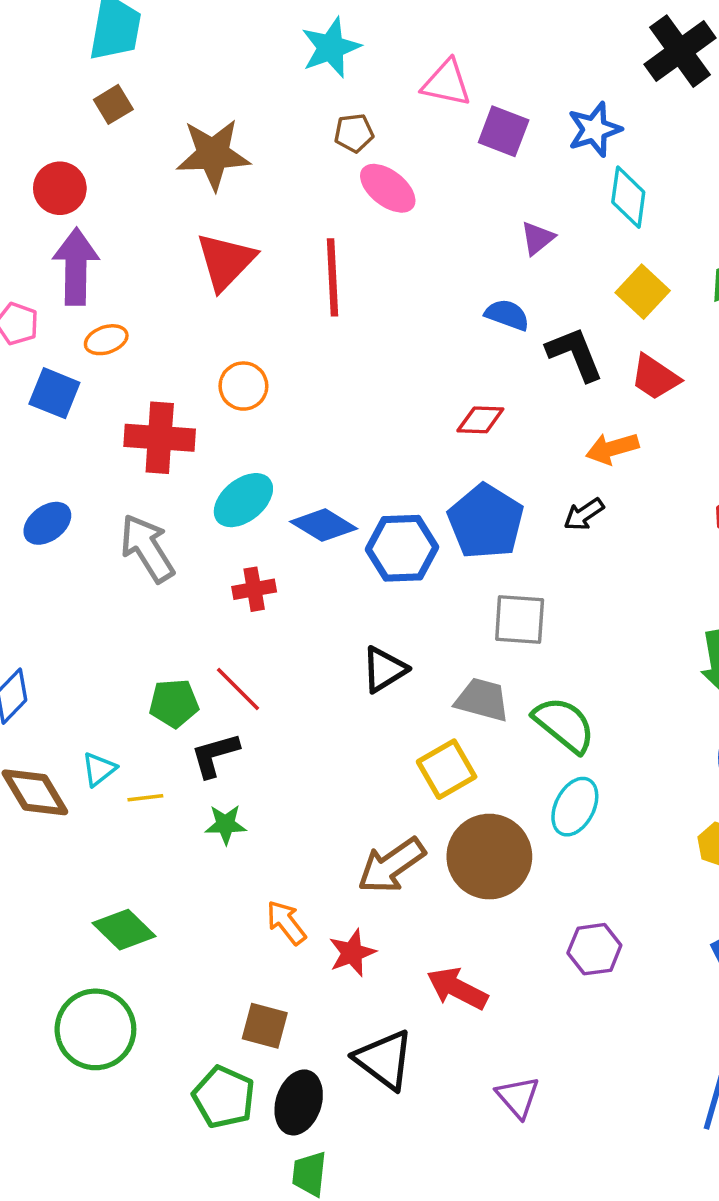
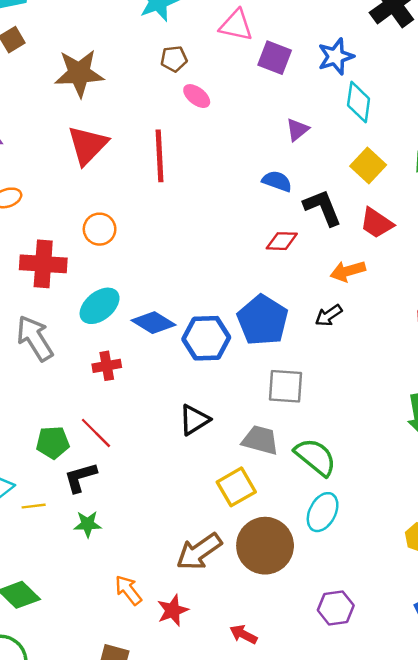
pink ellipse: (388, 188) -> (197, 96), size x0.7
red diamond: (480, 420) -> (282, 241), moved
red arrow: (457, 988) -> (243, 634), size x0.7

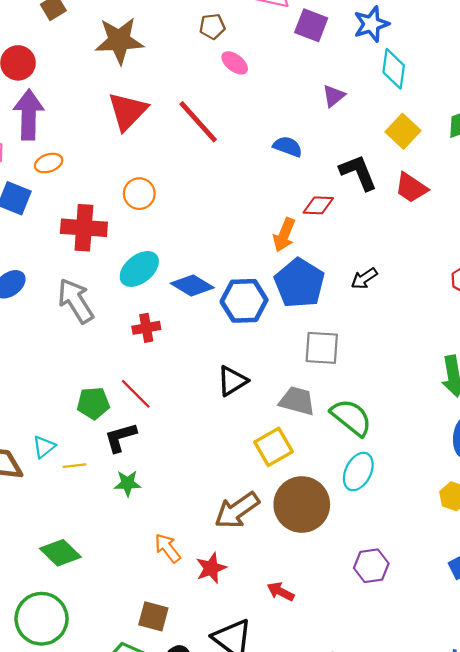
red line: (160, 156) -> (198, 122), turned -39
blue semicircle: (277, 181) -> (288, 147), moved
orange arrow: (348, 271) -> (284, 235), moved, turned -52

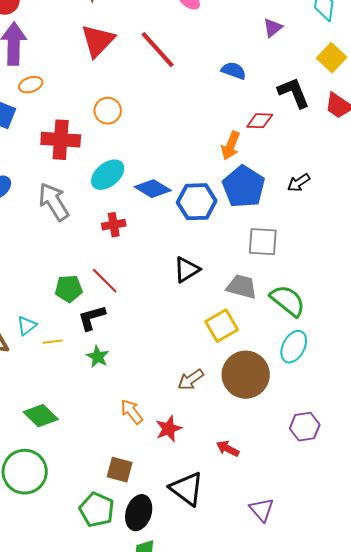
green star: (127, 483) -> (98, 357), turned 30
brown arrow: (237, 510) -> (191, 380), size x0.7

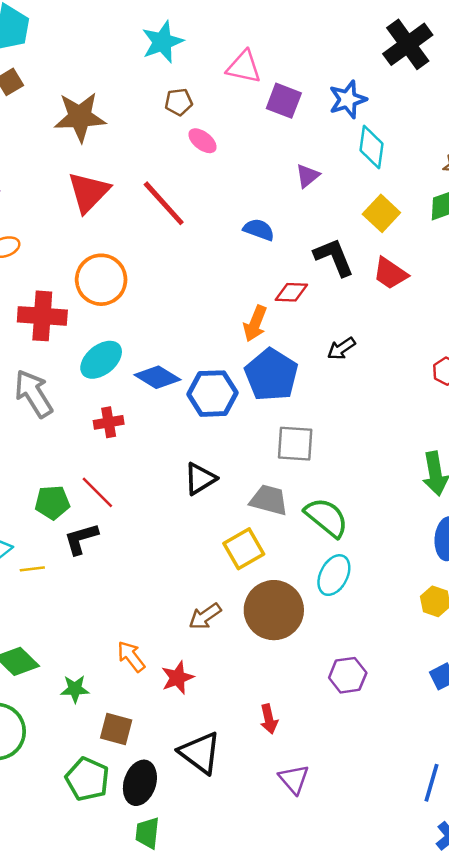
orange circle: (108, 111) -> (101, 280), size x1.5
black arrow: (299, 183) -> (341, 349), moved
green star: (98, 357) -> (75, 689), moved, turned -30
red arrow: (228, 449) -> (269, 719), moved, turned -130

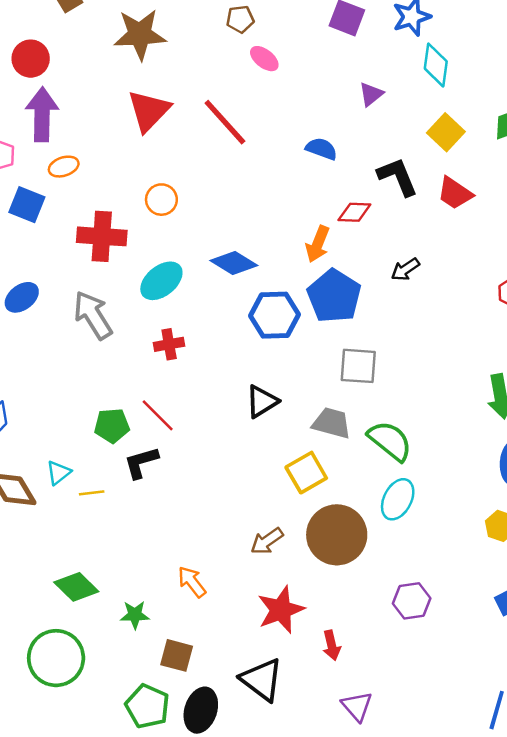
orange circle: (101, 280) -> (161, 200), size x0.6
blue diamond: (157, 377) -> (234, 263), moved
red star: (177, 678) -> (281, 610), moved, size x1.4

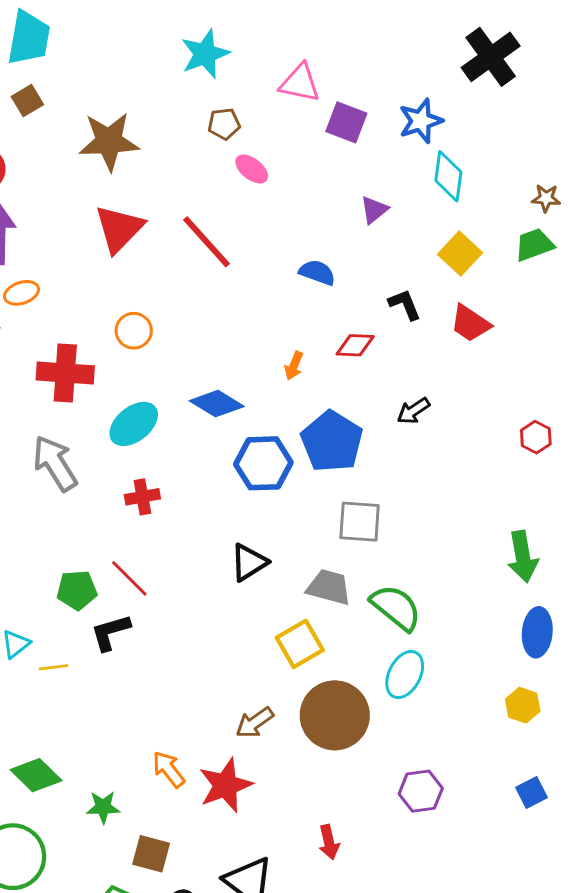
black L-shape: (398, 177) -> (405, 304), size x0.7
orange arrow: (318, 244) -> (294, 366), moved, size x0.7
red star: (281, 610) -> (225, 785), moved

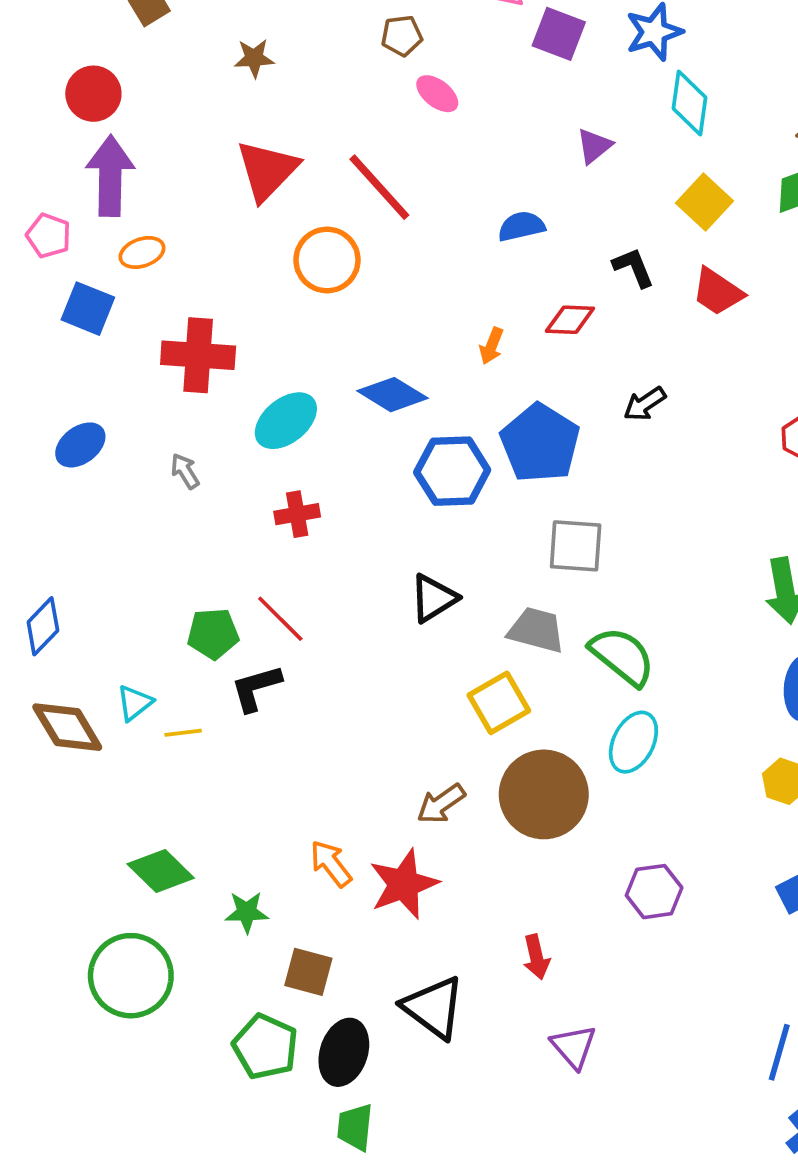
brown star: (109, 141) -> (254, 58), size x0.5
blue semicircle: (317, 272) -> (521, 226), turned -33
orange circle: (134, 331) -> (327, 260), moved, size x1.4
gray arrow: (55, 463) -> (185, 471), size x0.5

